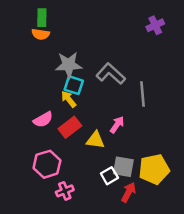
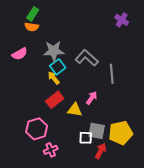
green rectangle: (42, 18) -> (33, 14), turned 32
purple cross: (155, 25) -> (122, 20), turned -32
cyan square: (74, 85) -> (58, 67), turned 35
pink semicircle: (43, 120) -> (20, 54), moved
white square: (109, 176) -> (86, 138), turned 32

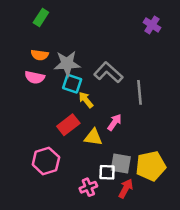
orange semicircle: (32, 27) -> (40, 55), moved
pink semicircle: (20, 54) -> (35, 77), moved, turned 42
cyan square: (58, 67) -> (72, 84), turned -35
yellow arrow: (54, 78) -> (86, 100), moved
pink cross: (51, 150) -> (88, 187), moved

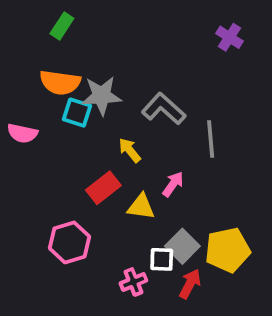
orange semicircle: (40, 55) -> (60, 82), size x1.5
pink semicircle: (35, 77) -> (22, 133), moved
cyan square: (72, 84) -> (77, 113), moved
gray square: (121, 163) -> (182, 246), turned 35

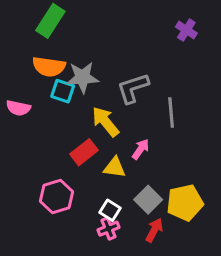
green rectangle: (62, 26) -> (50, 21), size x1.5
gray L-shape: (164, 109) -> (133, 88), turned -60
yellow arrow: (130, 150) -> (105, 122), size x1.5
white square: (162, 259) -> (110, 210), moved, turned 30

